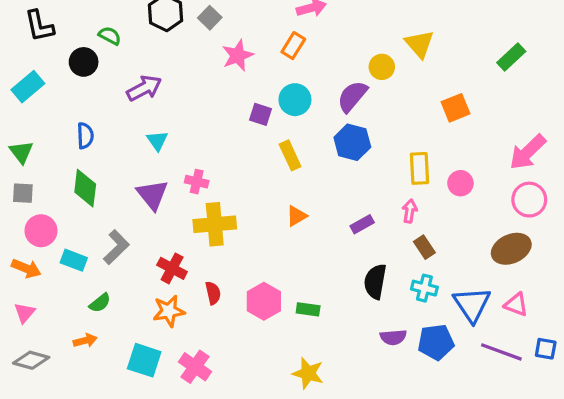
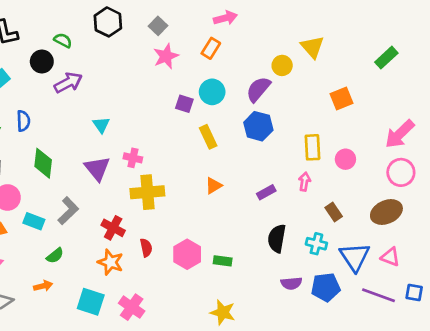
gray square: (210, 18) -> (158, 26), moved
purple arrow: (144, 88) -> (68, 83), moved
blue semicircle: (85, 136) -> (23, 121), moved
brown rectangle: (424, 247) -> (334, 212), moved
orange star: (169, 311) -> (110, 262), turned 30

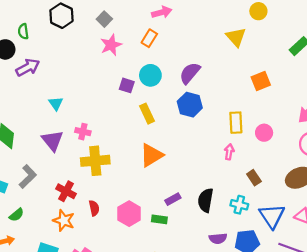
green semicircle: (63, 40) -> (23, 31), turned -126
yellow circle: (282, 65) -> (258, 11), moved
orange triangle: (213, 186) -> (152, 155), size x1.6
purple rectangle: (266, 192) -> (173, 199), moved

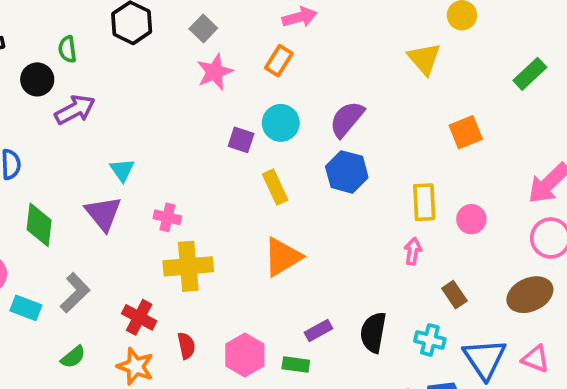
purple triangle: (52, 141) -> (103, 213), moved
green semicircle: (16, 215) -> (73, 357), moved

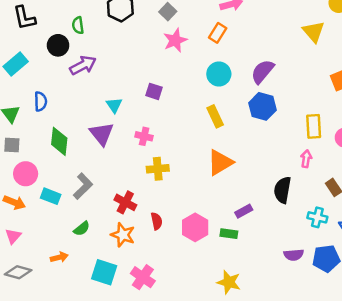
purple square: (241, 140) -> (154, 91), moved
yellow cross: (188, 266) -> (158, 169), size x0.7
black semicircle: (373, 332) -> (282, 190), moved

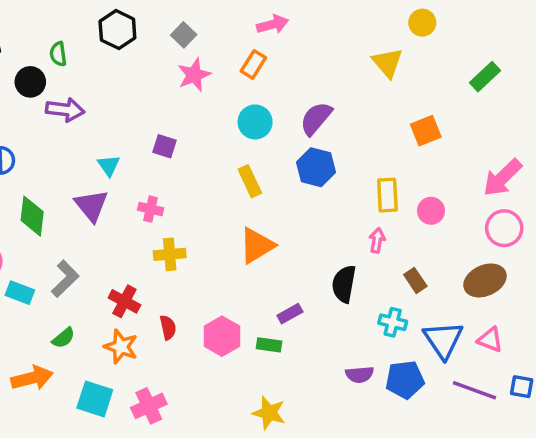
purple arrow: (83, 65) -> (65, 110), turned 35
orange arrow: (59, 257) -> (32, 378), size x1.6
pink cross: (143, 277) -> (149, 406), turned 30

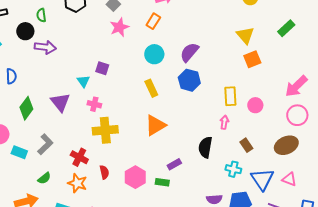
yellow triangle: (387, 63) -> (245, 35), moved
cyan triangle: (109, 165) -> (83, 81), moved
green diamond: (32, 216) -> (26, 108), turned 30
yellow cross: (170, 254) -> (105, 130), size x1.4

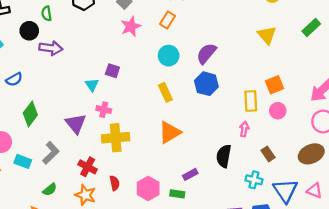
orange square: (252, 59) -> (274, 85), moved
blue semicircle: (11, 76) -> (14, 79), turned 63
purple triangle: (60, 102) -> (76, 124), moved

